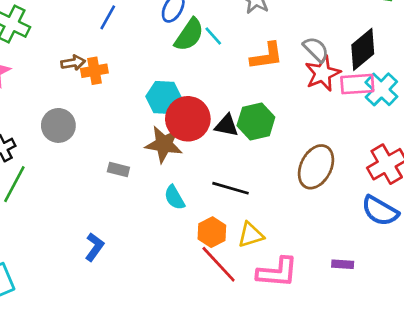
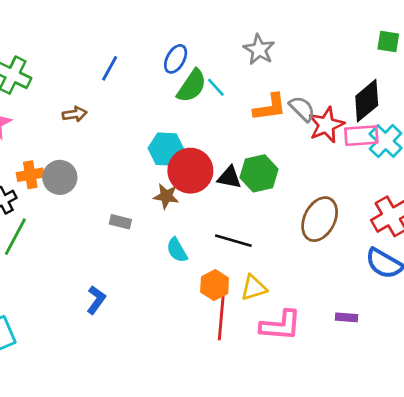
gray semicircle: (316, 49) -> (302, 109), moved
orange cross: (94, 71) -> (30, 175), moved
brown star: (164, 144) -> (166, 196), size x0.7
red line: (219, 264) -> (221, 317), turned 48

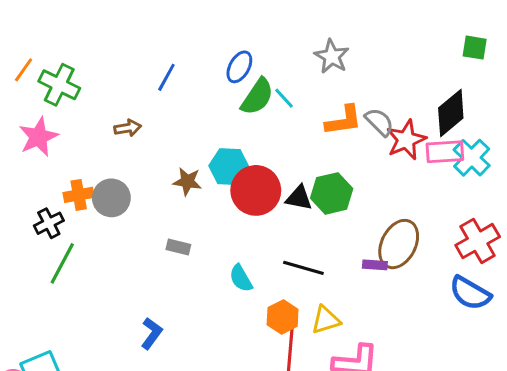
brown star: (166, 196) -> (187, 181), moved
purple rectangle: (347, 317) -> (375, 265), moved

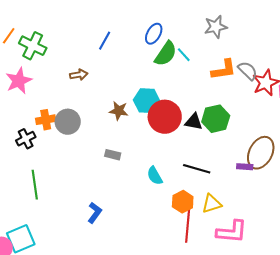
gray star: (332, 56) -> (216, 27), turned 30
green line: (62, 263) -> (35, 185), moved, turned -36

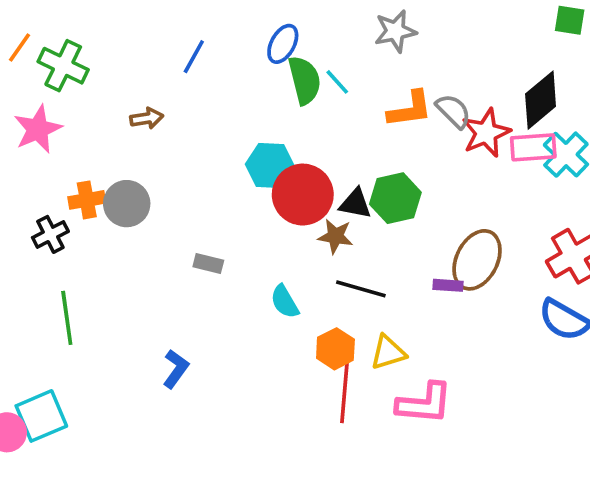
green semicircle: (166, 54) -> (305, 80), turned -48
brown star: (119, 111) -> (335, 236), moved

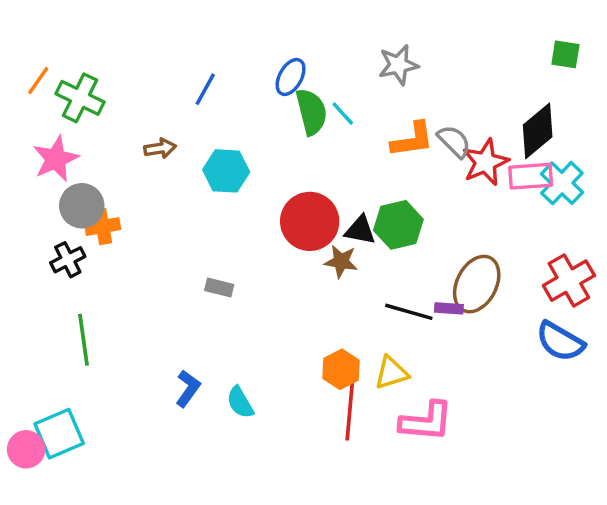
cyan hexagon: (270, 165) -> (226, 171), moved
gray circle: (127, 204) -> (82, 206), moved
black line: (361, 289) -> (409, 312), moved
cyan semicircle: (285, 302) -> (240, 402), moved

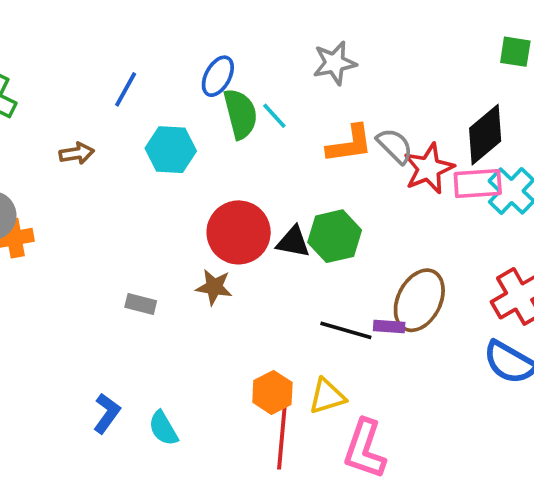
cyan hexagon: (226, 171) -> (171, 150), moved
brown star: (341, 261) -> (214, 287), moved
pink L-shape: (426, 421) -> (365, 449), turned 104

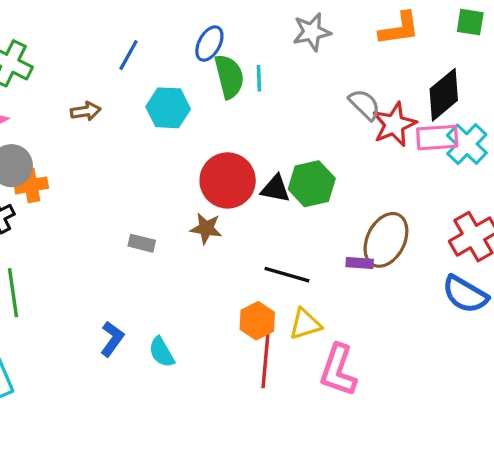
cyan line: (274, 116) -> (259, 78), turned 40
orange L-shape: (350, 144) -> (399, 29), moved
black line: (346, 330) -> (287, 275), moved

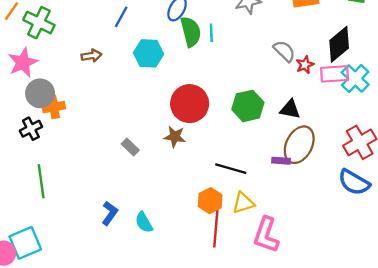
red star: (394, 124) -> (305, 65), size x0.6
black triangle: (275, 189) -> (290, 109), moved
gray rectangle: (142, 243) -> (130, 147), turned 30

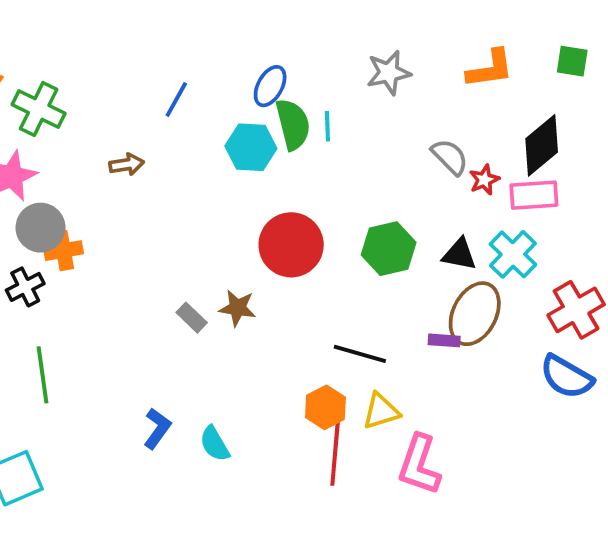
cyan hexagon: (149, 53) -> (251, 147), moved
cyan cross: (355, 78) -> (513, 254), moved
brown star: (175, 137) -> (238, 308), moved

